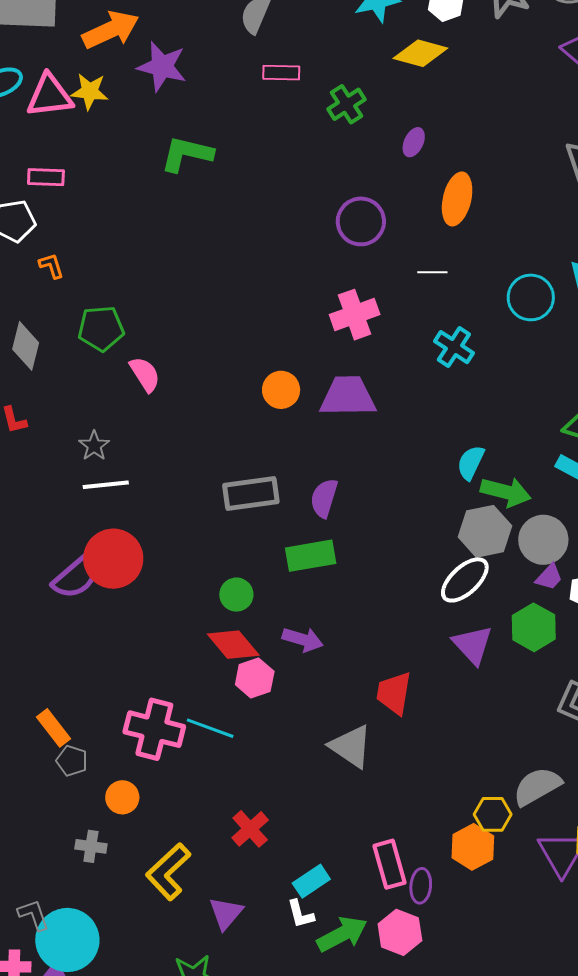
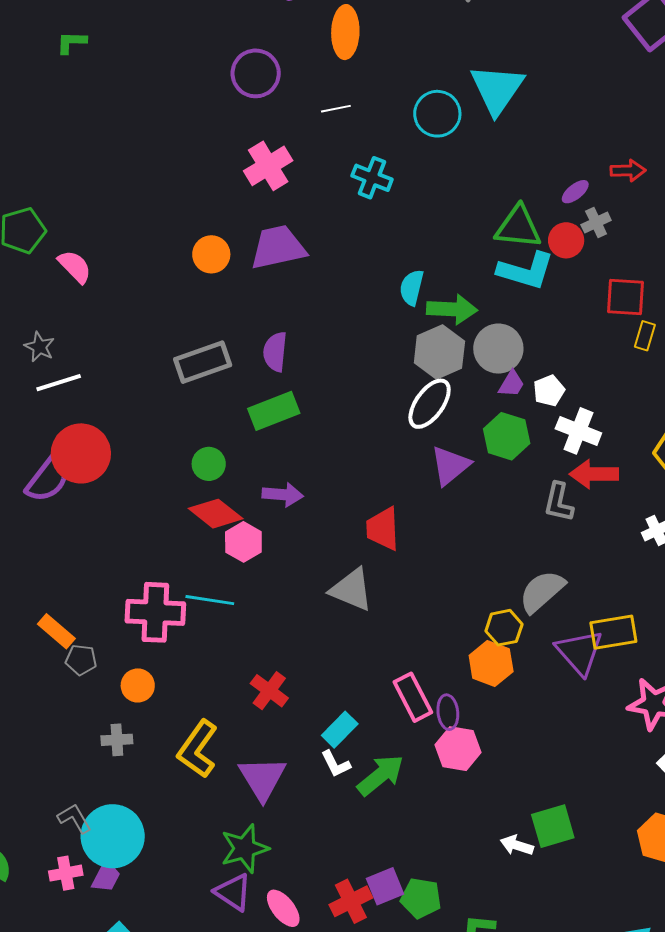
green L-shape: (187, 154) -> (71, 42), size x0.6
purple triangle: (473, 645) -> (450, 466), turned 45
purple triangle: (226, 913) -> (262, 778), size x1.4
pink hexagon: (400, 932) -> (458, 749), moved

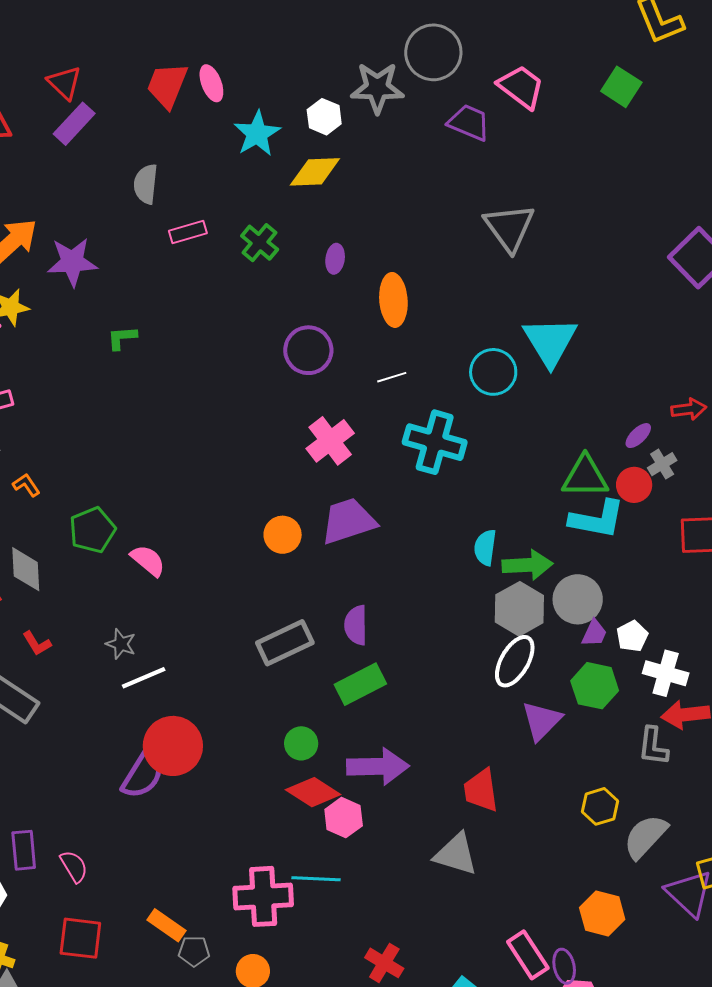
cyan cross: (372, 178) -> (435, 442), size x1.5
purple arrow: (283, 495) -> (378, 766), size x1.5
yellow hexagon: (504, 628) -> (600, 806), moved

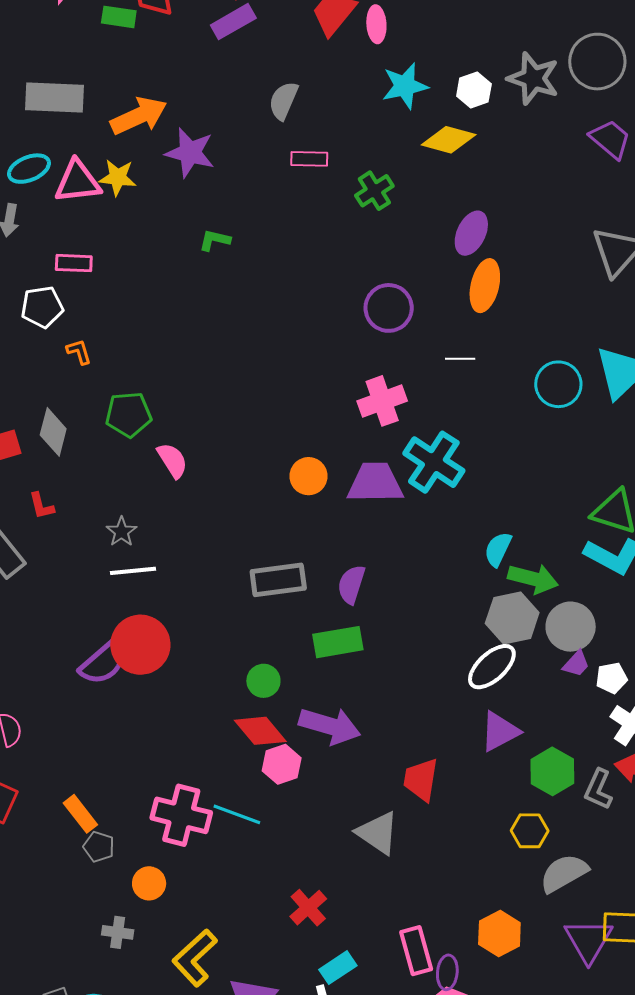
purple ellipse: (335, 259) -> (471, 233), moved, size x1.5
cyan cross: (435, 442) -> (434, 462), moved
green hexagon: (595, 686) -> (552, 771), moved
red cross: (384, 963) -> (308, 908), moved

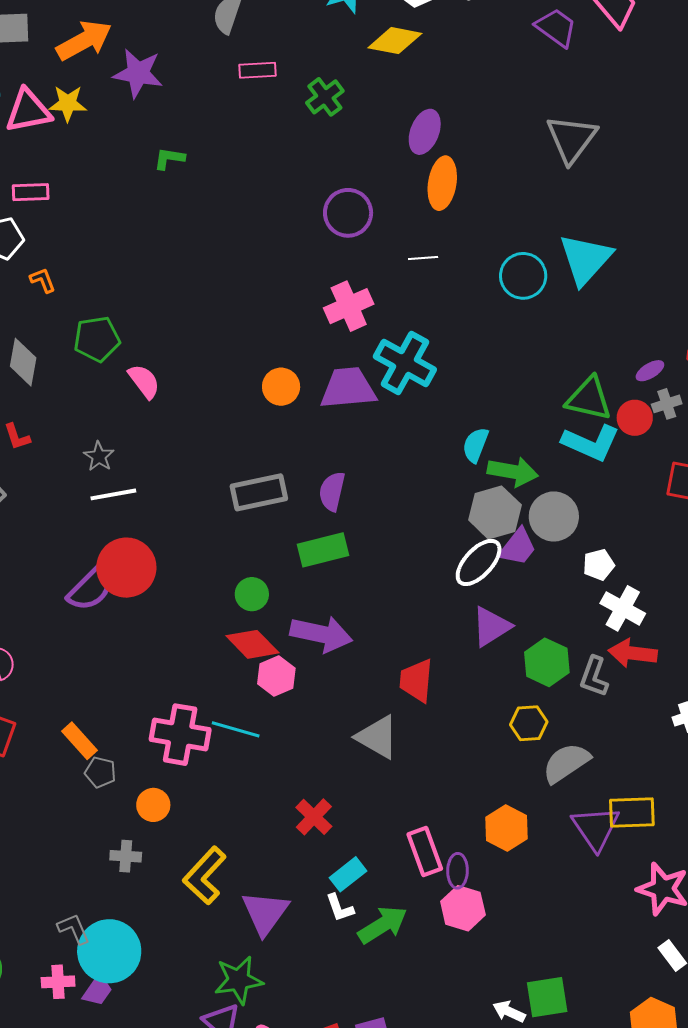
purple trapezoid: (576, 664) -> (518, 547), moved, size x1.4

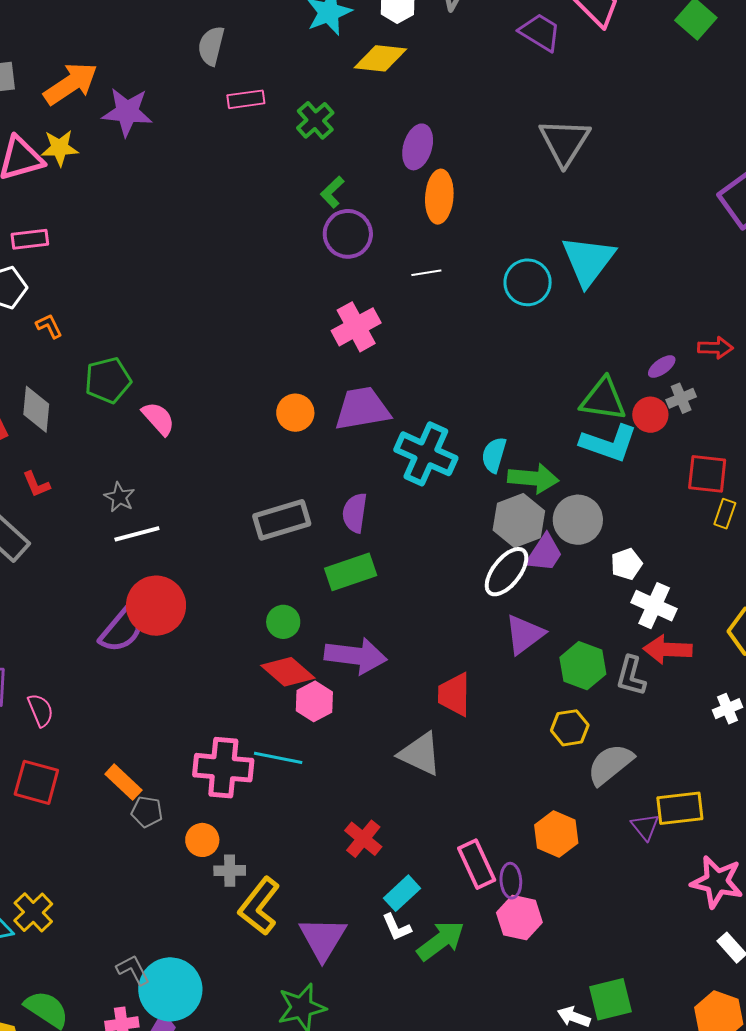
green L-shape: (169, 159) -> (332, 192), moved, turned -48
cyan cross: (405, 363) -> (426, 454), moved
purple triangle: (596, 828) -> (645, 827), size x0.6
gray cross: (126, 856) -> (230, 871), moved

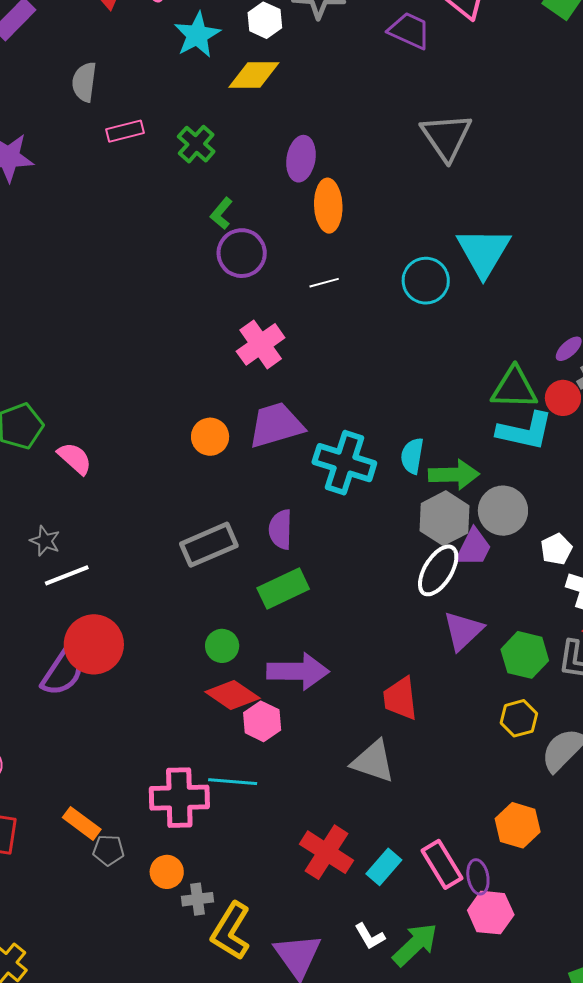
red cross: (363, 839) -> (327, 852), size x1.4
cyan rectangle: (402, 893) -> (384, 867), moved

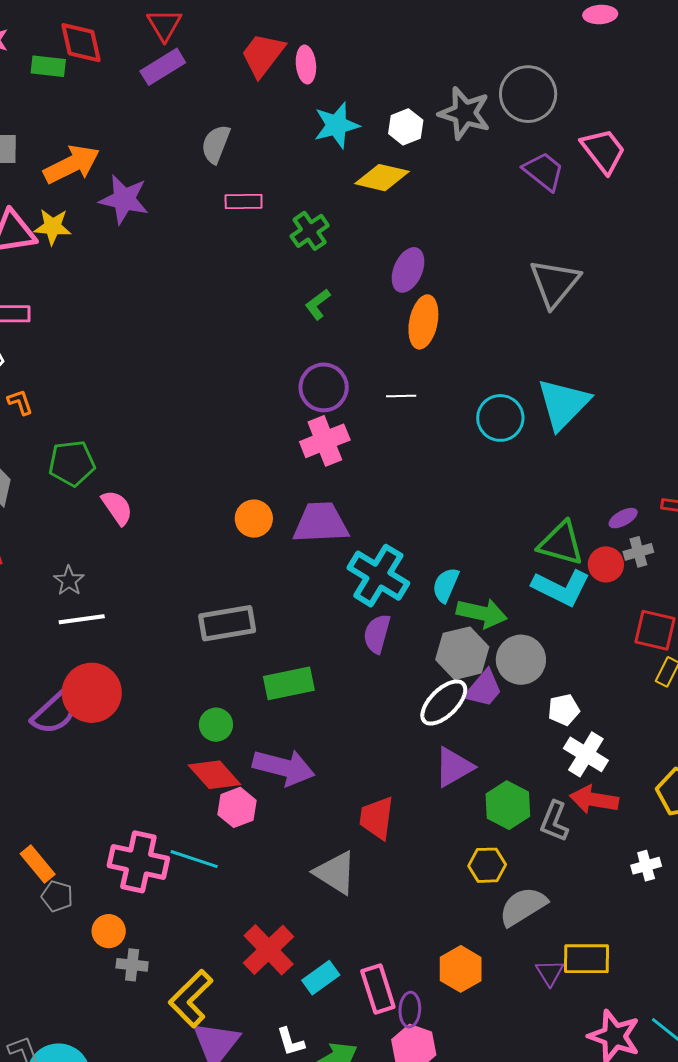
purple circle: (242, 253) -> (324, 387), moved
purple semicircle: (281, 529) -> (377, 634), moved
yellow L-shape: (231, 931) -> (191, 999), moved

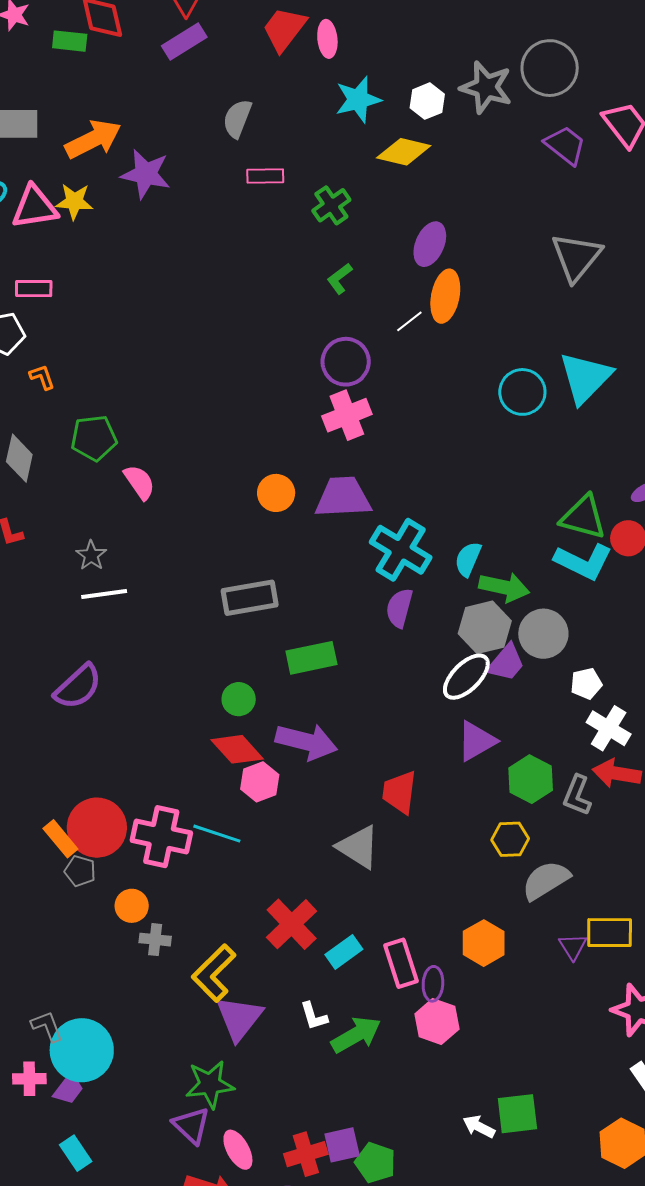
white line: (401, 396) -> (409, 321), moved, turned -36
red circle: (92, 693) -> (97, 828), moved

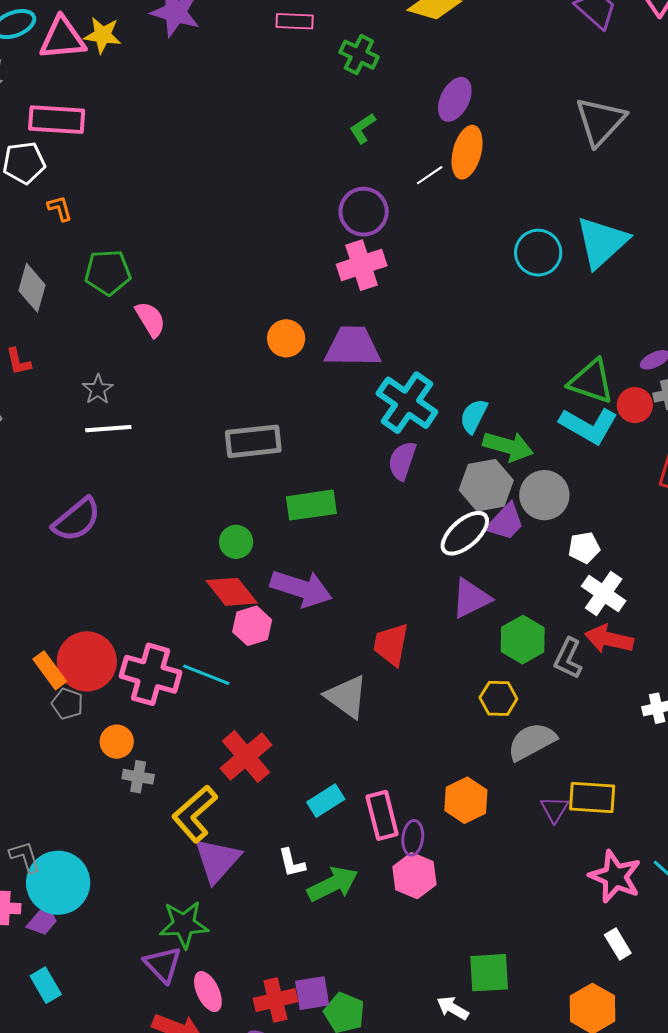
green cross: (331, 205) -> (359, 55), turned -33
pink rectangle: (34, 289) -> (57, 120), size x1.5
red cross: (292, 924) -> (246, 757), moved
white arrow: (479, 1127) -> (453, 1008), moved

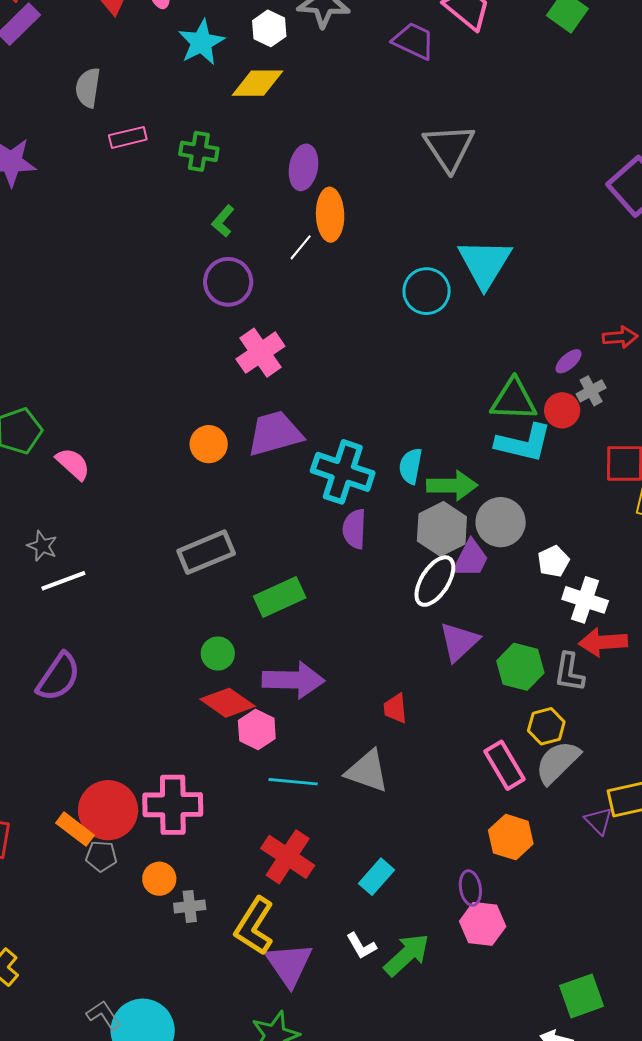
purple circle: (364, 212) -> (228, 282), moved
red trapezoid: (391, 644) -> (395, 708), size x0.7
cyan line: (206, 675) -> (293, 782), moved
yellow hexagon: (498, 698) -> (546, 726), moved
pink rectangle: (382, 815) -> (505, 765), moved

